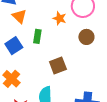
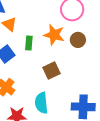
orange star: (60, 18) -> (54, 35), moved, size x1.5

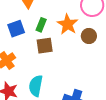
brown square: (51, 70) -> (45, 46), moved

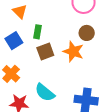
orange star: (68, 24) -> (73, 51), moved
cyan semicircle: (36, 86) -> (45, 93), turned -50

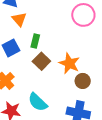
brown circle: (87, 33) -> (83, 81), moved
brown square: (45, 52) -> (41, 61), turned -30

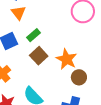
green rectangle: (35, 41) -> (34, 35), turned 32

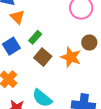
brown circle: (79, 77) -> (89, 43), moved

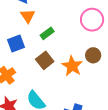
green rectangle: (35, 37) -> (47, 33), moved

